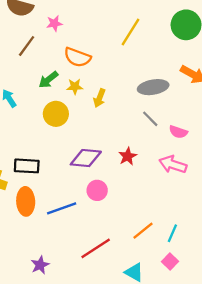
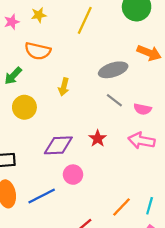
yellow star: (75, 87) -> (39, 15), moved

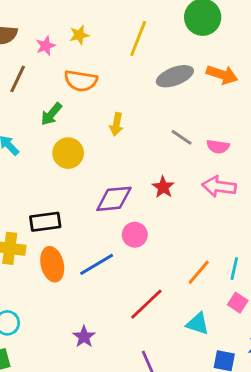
gray ellipse: (113, 70) -> (175, 76), moved

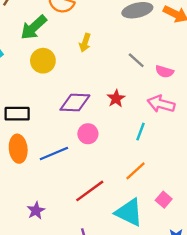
green arrow: (51, 114) -> (34, 27), size x1.4
cyan line: (234, 269) -> (141, 132), moved
cyan triangle: (198, 324) -> (129, 212), size x1.5

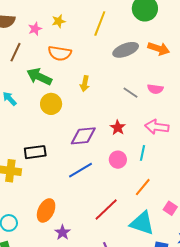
green arrow: (34, 27) -> (39, 77), turned 75
pink semicircle: (165, 72) -> (155, 89), moved
pink circle: (88, 134) -> (118, 160), moved
orange ellipse: (18, 149) -> (46, 210), moved, turned 40
blue line: (54, 154) -> (80, 170), moved

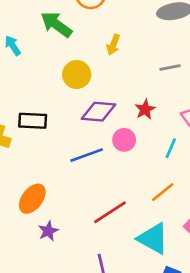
gray line: (130, 93) -> (170, 68), turned -56
yellow circle: (51, 104) -> (77, 75), moved
pink circle: (118, 160) -> (124, 140), moved

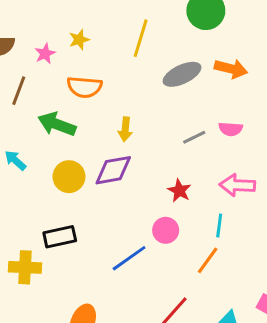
yellow circle: (77, 75) -> (69, 177), moved
purple diamond: (99, 112) -> (113, 170), moved
orange line: (163, 192) -> (208, 260), moved

